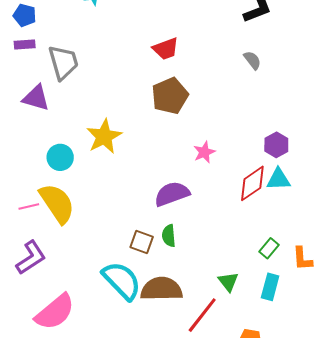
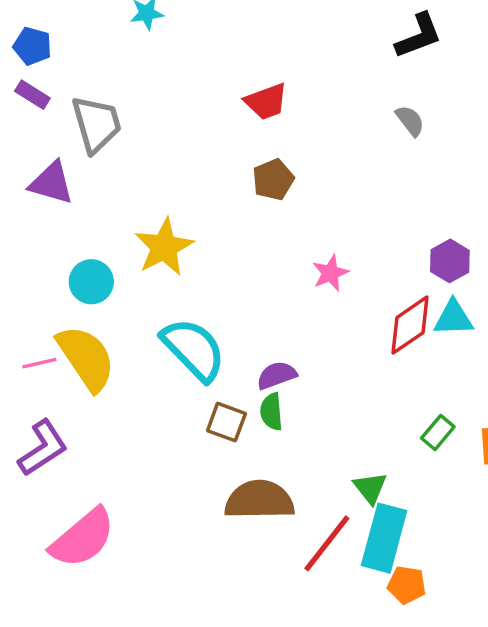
purple rectangle: (25, 45) -> (32, 95), turned 36
brown pentagon: (170, 96) -> (273, 180), size x0.7
purple semicircle: (172, 194) -> (277, 375), moved, size x0.7
cyan semicircle: (122, 281) -> (194, 349), moved
cyan rectangle: (270, 287) -> (384, 538), moved, size x1.5

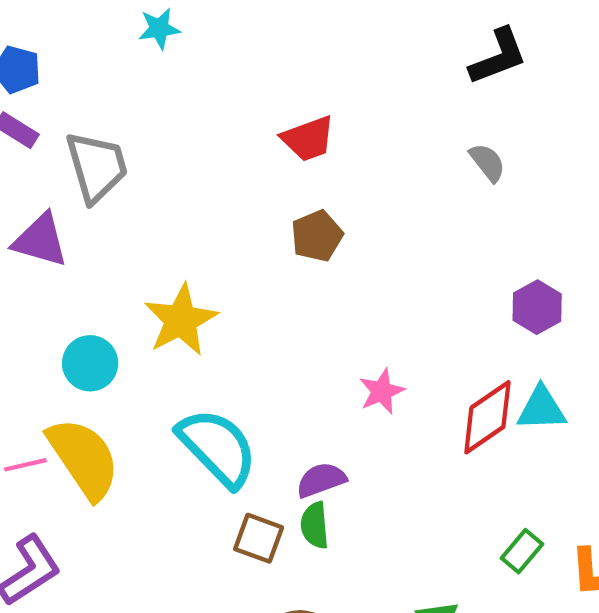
purple hexagon: (450, 261) -> (537, 307), moved
pink star: (330, 273) -> (382, 391), moved

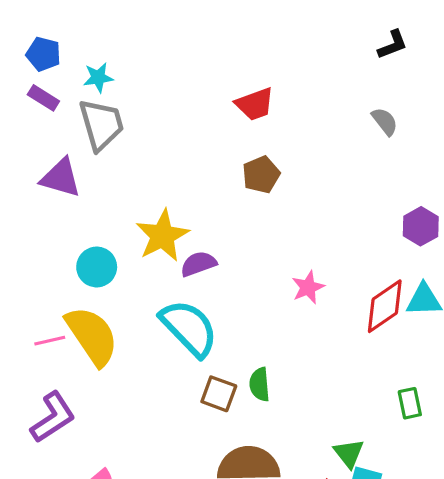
cyan star: (159, 29) -> (98, 78), moved
black L-shape: (498, 57) -> (393, 45), size x0.7
purple semicircle: (321, 480) -> (198, 264), moved
green rectangle: (522, 551) -> (410, 403), turned -52

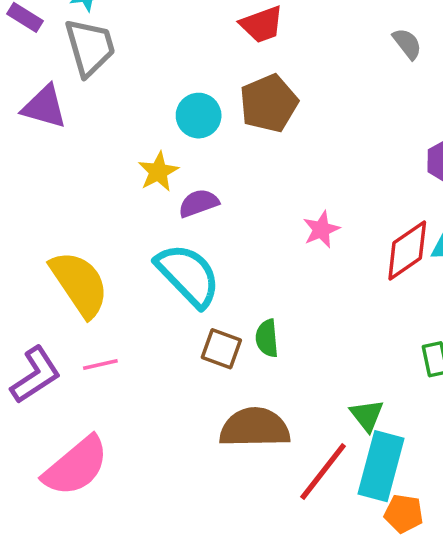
brown pentagon: (261, 175) -> (269, 103), size x1.4
yellow star: (162, 236) -> (158, 172), size x0.7
cyan circle: (97, 267) -> (199, 116), moved
pink line: (50, 341) -> (100, 365), moved

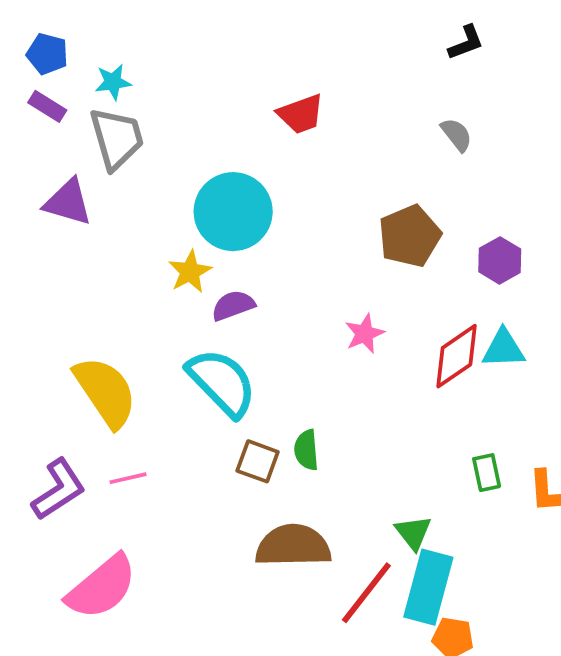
brown pentagon: (269, 103) -> (410, 236), moved
cyan circle: (199, 116) -> (233, 212), size x1.6

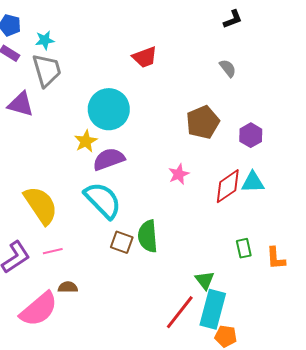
purple semicircle: (233, 305) -> (109, 159), size x1.4
green semicircle: (306, 450) -> (148, 236), size x1.5
brown semicircle: (293, 546) -> (68, 287), moved, size x0.5

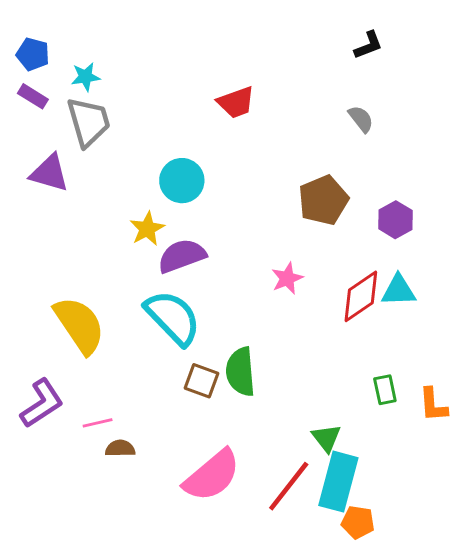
cyan circle: (109, 109) -> (182, 181), size x0.7
pink line: (53, 251) -> (98, 423), moved
pink semicircle: (39, 309) -> (212, 476), moved

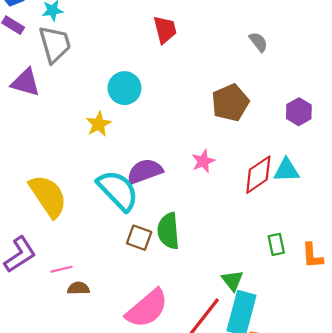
red trapezoid: (236, 102) -> (165, 30), turned -84
purple hexagon: (396, 220) -> (299, 112), moved
purple semicircle: (182, 256) -> (145, 171), moved

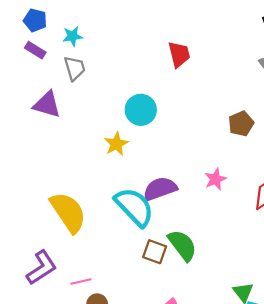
gray trapezoid: (55, 44) -> (75, 68), size x0.7
brown pentagon: (230, 103) -> (241, 124), size x0.7
green semicircle: (168, 231) -> (182, 245), turned 148

